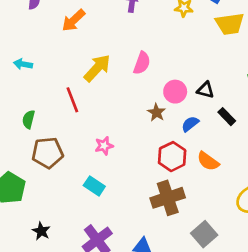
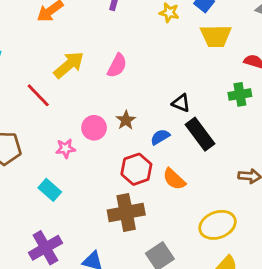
pink circle: (175, 92) -> (94, 128), moved
red line: (72, 100) -> (38, 95), turned -30
black rectangle: (227, 117) -> (200, 134), size x1.6

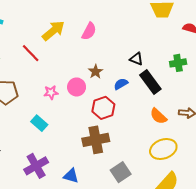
green cross: (240, 94) -> (178, 63), moved
pink circle: (94, 128) -> (77, 87), moved
orange semicircle: (174, 179) -> (158, 116), moved

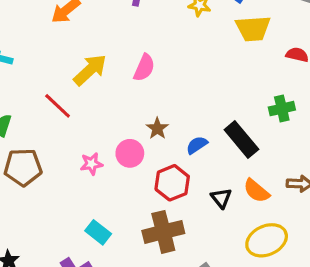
black triangle: (136, 59) -> (221, 198), moved, turned 32
cyan rectangle: (39, 123) -> (98, 232), moved

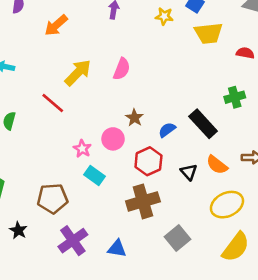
pink star: (91, 164) -> (82, 149), turned -30
brown pentagon: (23, 167) -> (52, 199), moved
cyan rectangle: (98, 232) -> (95, 176), moved

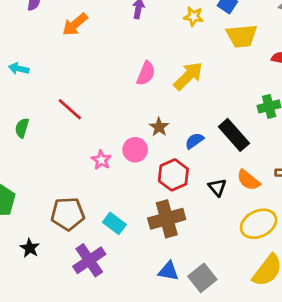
yellow arrow: (78, 73) -> (188, 76), moved
cyan rectangle: (95, 176) -> (114, 223), moved
gray square: (177, 238) -> (202, 278), moved
blue triangle: (117, 249) -> (168, 271), moved

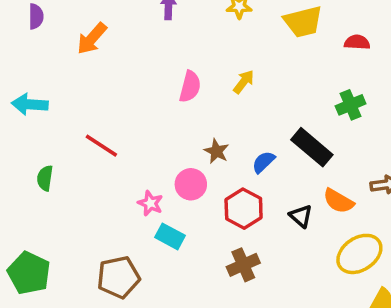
cyan arrow: (19, 69) -> (30, 104), size x1.4
yellow arrow: (188, 76) -> (244, 82), size x0.6
brown cross: (167, 219) -> (243, 265), size x0.7
cyan rectangle: (114, 223) -> (170, 236), moved

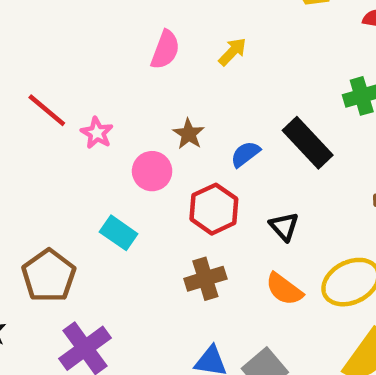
orange semicircle: (338, 201) -> (284, 289), moved
pink star: (150, 203) -> (97, 133), moved
brown pentagon: (118, 277) -> (49, 276), turned -30

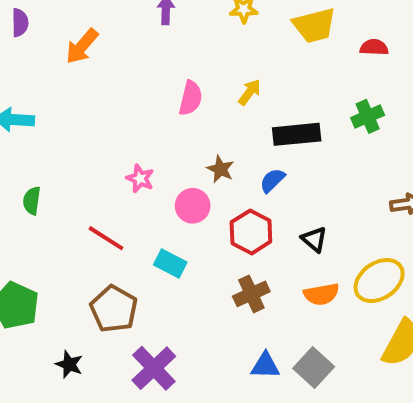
red line: (47, 110) -> (106, 238), moved
black rectangle: (308, 143) -> (297, 134), moved, turned -45
orange semicircle: (284, 289) -> (321, 294), turned -40

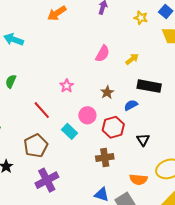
pink circle: (193, 206) -> (87, 115), moved
orange semicircle: (321, 294) -> (138, 179), moved

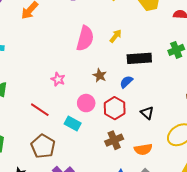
pink semicircle: (103, 54) -> (85, 38), size x1.4
orange semicircle: (138, 179) -> (143, 149), moved

